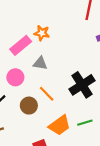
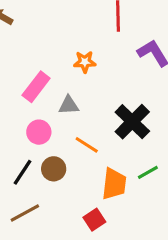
orange star: (42, 33) -> (85, 62), moved
brown circle: (29, 106) -> (54, 169), moved
orange trapezoid: (60, 125) -> (114, 184), turned -35

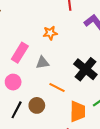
pink circle: (39, 132) -> (13, 82), moved

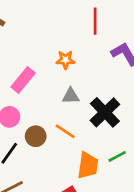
gray triangle: (42, 63) -> (71, 96), moved
brown circle: (37, 105) -> (36, 136), moved

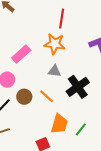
red line: (95, 21) -> (62, 19), moved
orange star: (65, 60) -> (55, 44), size x1.5
green line: (117, 156) -> (81, 130), moved, turned -32

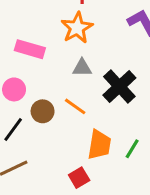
orange star: (55, 44) -> (77, 28), turned -30
pink rectangle: (21, 54) -> (30, 49), turned 66

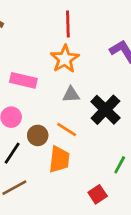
orange trapezoid: (99, 145) -> (59, 159), moved
red square: (79, 178) -> (98, 194), moved

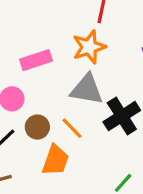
pink rectangle: (23, 80) -> (36, 60), turned -45
gray triangle: (71, 95) -> (87, 89), size x1.6

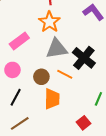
brown circle: (37, 127) -> (41, 77), moved
orange line: (72, 128) -> (65, 74), moved

